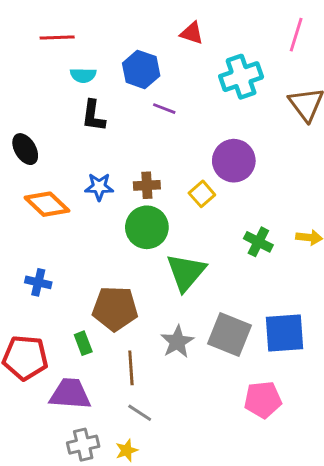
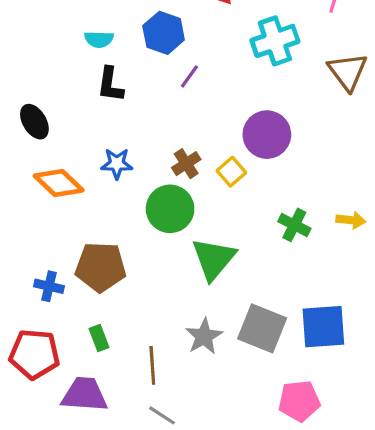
purple line: (164, 109) -> (189, 76), turned -75
brown cross: (147, 185) -> (186, 164), moved, turned -30
blue cross: (38, 282) -> (49, 286), moved
brown pentagon: (115, 308) -> (101, 267), moved

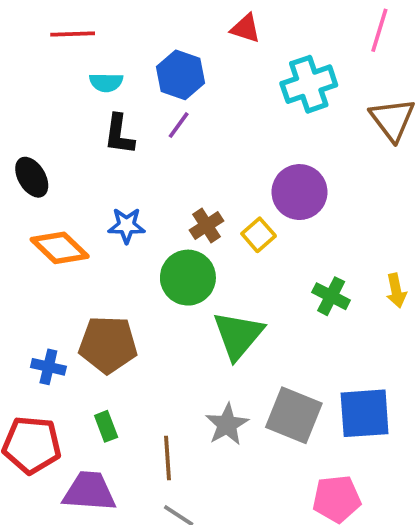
purple line: (189, 76) -> (179, 125), moved
yellow arrow: (351, 220) -> (396, 291), turned 72

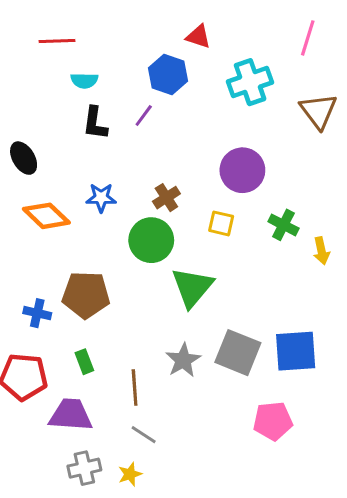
blue hexagon: (180, 75) -> (168, 74), moved
yellow square: (259, 235) -> (221, 223), moved, turned -36
green cross: (331, 296) -> (283, 225), moved

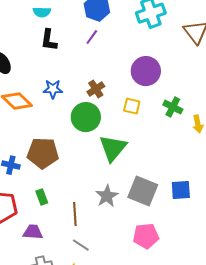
purple line: (144, 116) -> (92, 37), moved
blue square: (296, 351) -> (181, 190), size x0.7
purple trapezoid: (71, 415) -> (33, 232), size x0.7
pink pentagon: (273, 421) -> (146, 236), moved

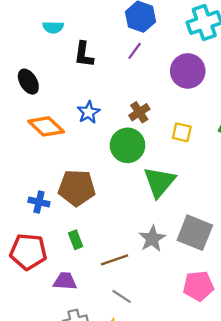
cyan semicircle: (42, 12) -> (53, 27), moved
purple circle: (146, 71) -> (188, 71), moved
blue star: (53, 89) -> (89, 112), turned -30
brown line: (75, 214) -> (115, 260), turned 75

